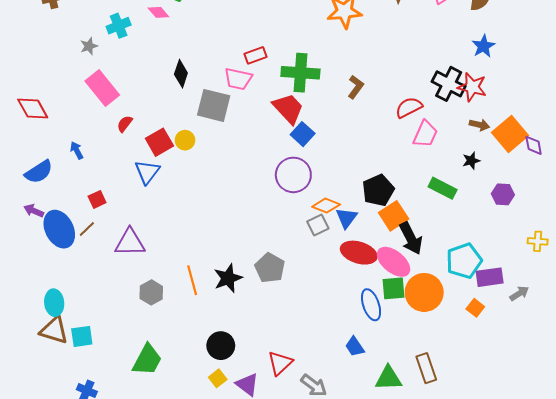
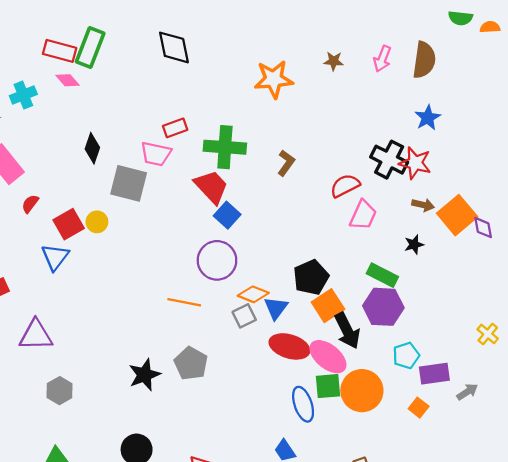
purple hexagon: (503, 194) -> (383, 307), moved, size x1.6
yellow cross: (538, 241) -> (488, 334), turned 36
cyan pentagon: (464, 261) -> (406, 356), size x0.7
orange line: (192, 280) -> (184, 302), moved, turned -64

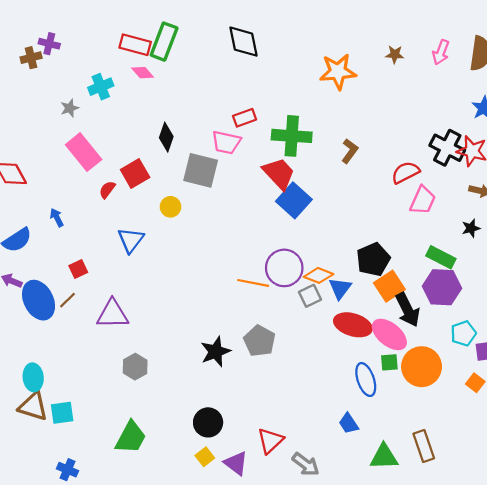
blue square: (227, 215) -> (294, 200), size x1.4
red square: (69, 224) -> (135, 174), moved
purple circle: (217, 260) -> (284, 268), moved
green square: (328, 386) -> (389, 362), size x0.7

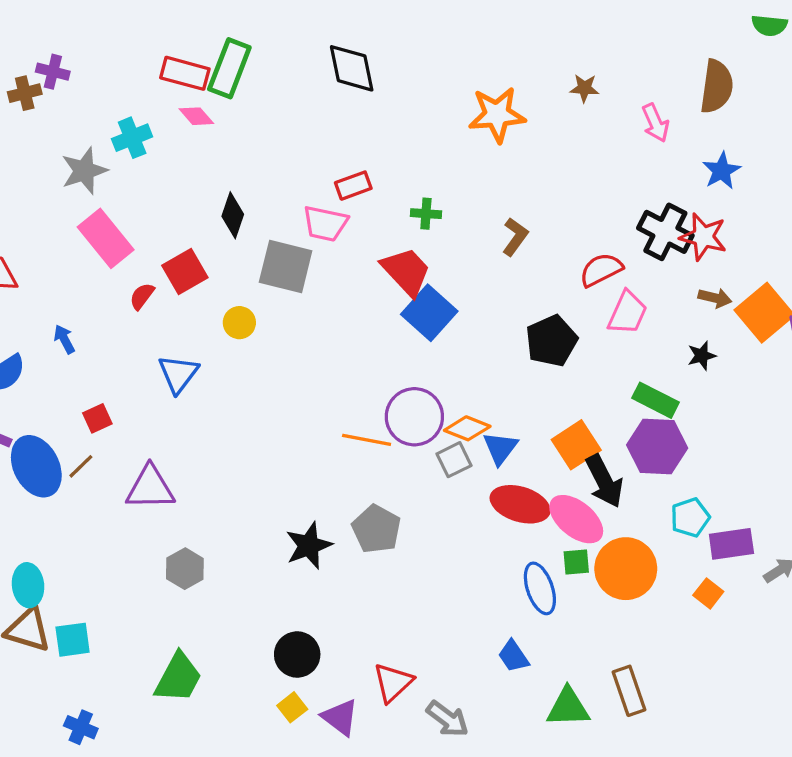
pink arrow: (441, 52) -> (655, 123), moved, turned -45
gray star: (70, 108) -> (84, 171), size x1.6
green cross: (292, 136) -> (426, 214), size x0.5
black pentagon: (373, 259) -> (551, 341), moved

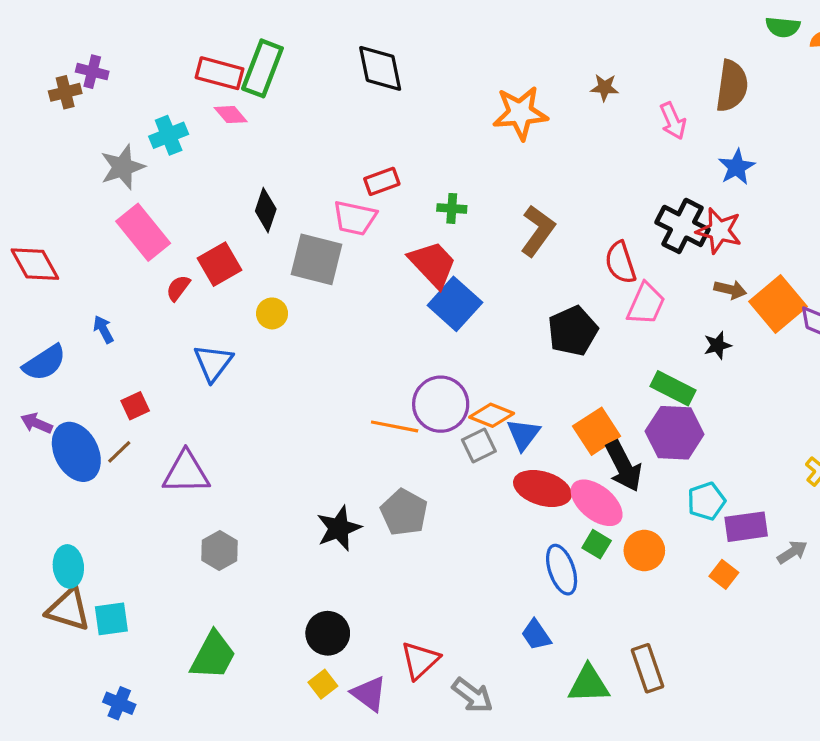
brown L-shape: (515, 237) -> (538, 231), size x1.4
red semicircle: (601, 270) -> (620, 263), turned -81
green square: (576, 562) -> (597, 544), turned 36
orange circle: (626, 569) -> (644, 551), size x0.7

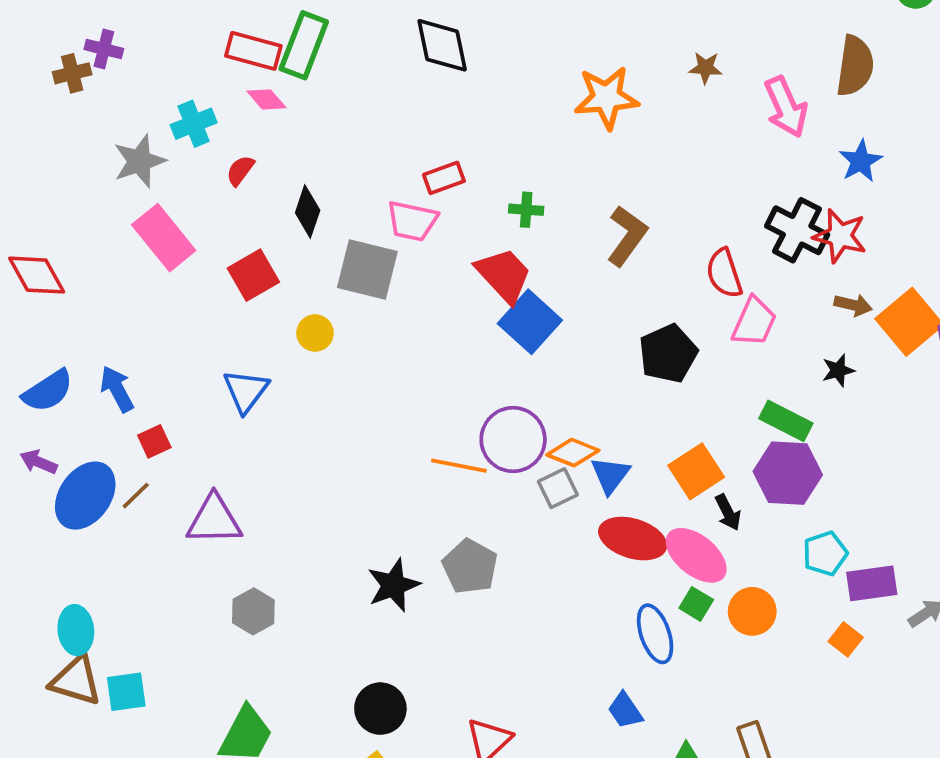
pink arrow: (673, 121) -> (786, 107), size x1.4
red semicircle: (178, 288) -> (240, 170), moved
blue arrow: (103, 329) -> (117, 389), moved, size x1.4
blue ellipse: (76, 452) -> (85, 496), turned 62
black arrow: (624, 466) -> (728, 512), size x0.6

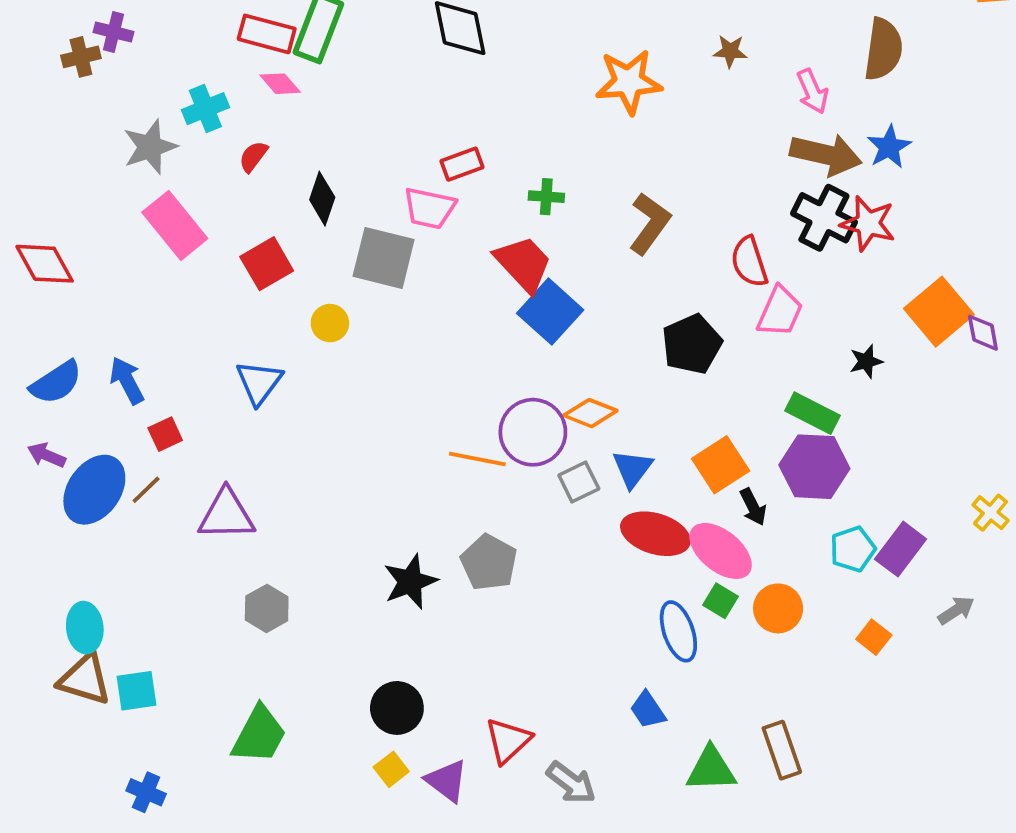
pink arrow: (786, 107) -> (812, 91), size x0.7
brown arrow: (853, 305) -> (826, 155), moved, size x1.8
orange diamond: (573, 453) -> (590, 413), moved
purple rectangle: (872, 583) -> (901, 549), moved, turned -45

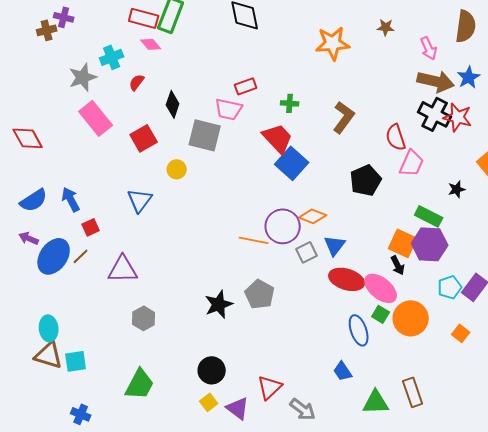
orange square: (721, 465) -> (403, 243), moved, turned -32
orange circle: (778, 608) -> (411, 318), size x1.4

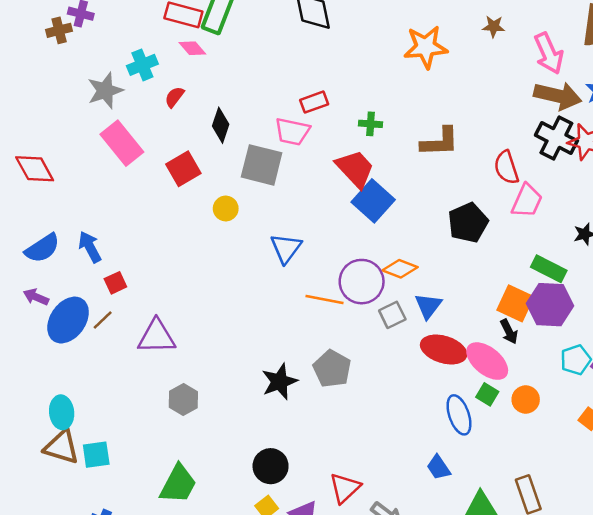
pink arrow: (429, 48) -> (549, 53), size x1.4
brown L-shape: (344, 117) -> (440, 142), turned 52
blue triangle: (140, 200) -> (286, 248), moved
orange circle: (411, 318) -> (526, 399), size x0.6

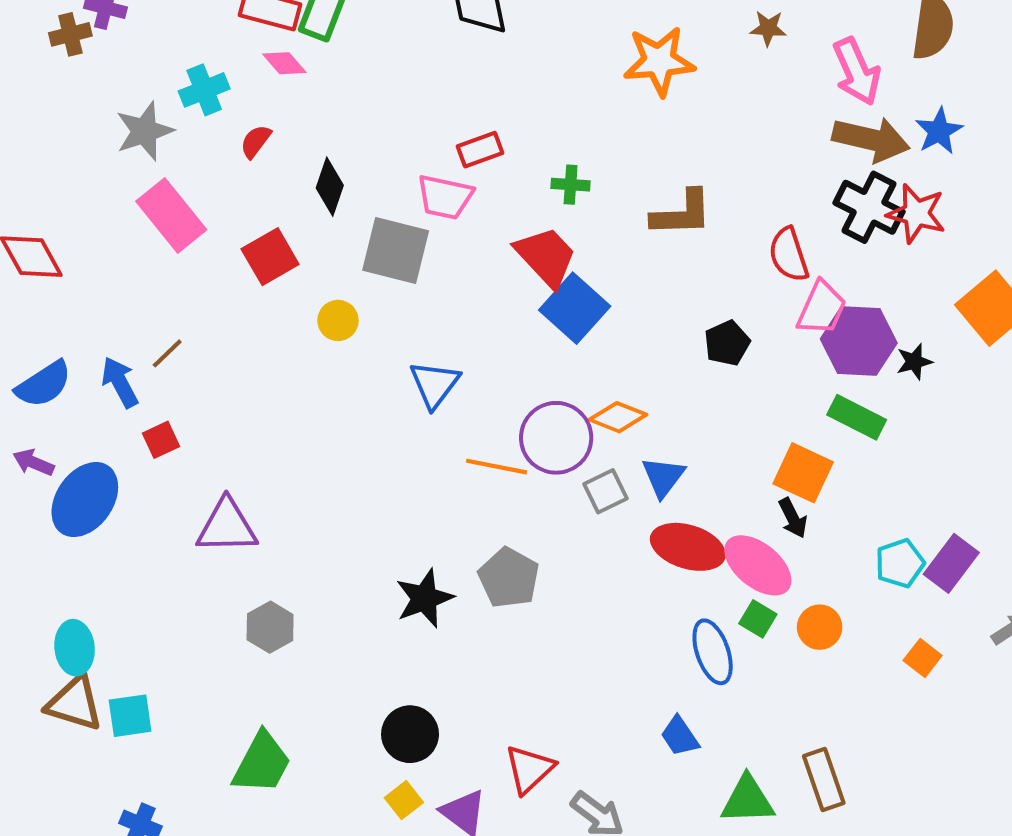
black pentagon: (468, 223) -> (727, 343), size x0.7
purple hexagon: (550, 305) -> (859, 341), moved
brown line: (103, 320) -> (167, 353), moved

